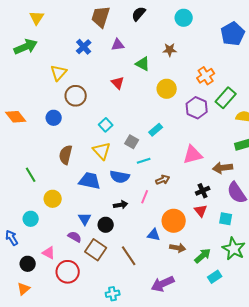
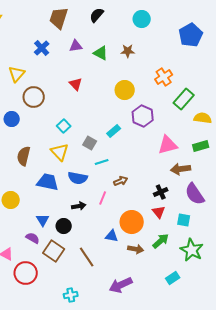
green triangle: (143, 64) -> (101, 53), moved
purple hexagon: (197, 108) -> (143, 116), moved
pink triangle: (193, 155) -> (168, 145), moved
green arrow: (203, 256) -> (161, 241), moved

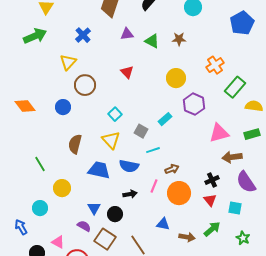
blue cross: (42, 48) -> (83, 35), moved
orange circle: (132, 222) -> (179, 193), moved
green star: (192, 250) -> (243, 238), size x0.6

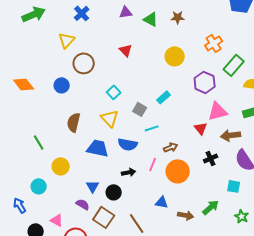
purple hexagon: (194, 104) -> (205, 82), moved
red triangle: (210, 200) -> (201, 128), moved

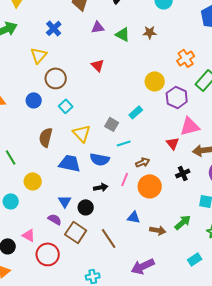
yellow circle: (175, 56) -> (155, 81), moved
cyan square: (114, 92) -> (66, 106), moved

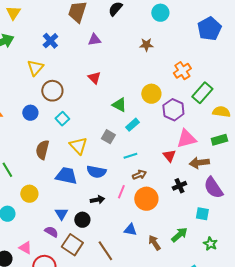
green triangle: (123, 34) -> (119, 105), moved
cyan line: (124, 143) -> (130, 156), moved
brown arrow: (158, 230) -> (154, 243), turned -133

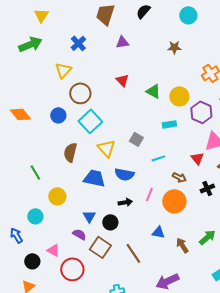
green triangle: (119, 105) -> (153, 91), moved
cyan square: (62, 119) -> (90, 121), size x1.6
cyan rectangle: (132, 125) -> (169, 124), moved, turned 32
brown arrow: (139, 175) -> (179, 177), moved, turned 48

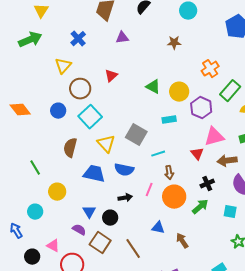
red triangle: (122, 80) -> (111, 76), moved, turned 32
gray square: (136, 139) -> (136, 135), size x1.5
brown arrow: (179, 177) -> (169, 173), moved, turned 56
green arrow: (207, 237) -> (200, 207), moved

